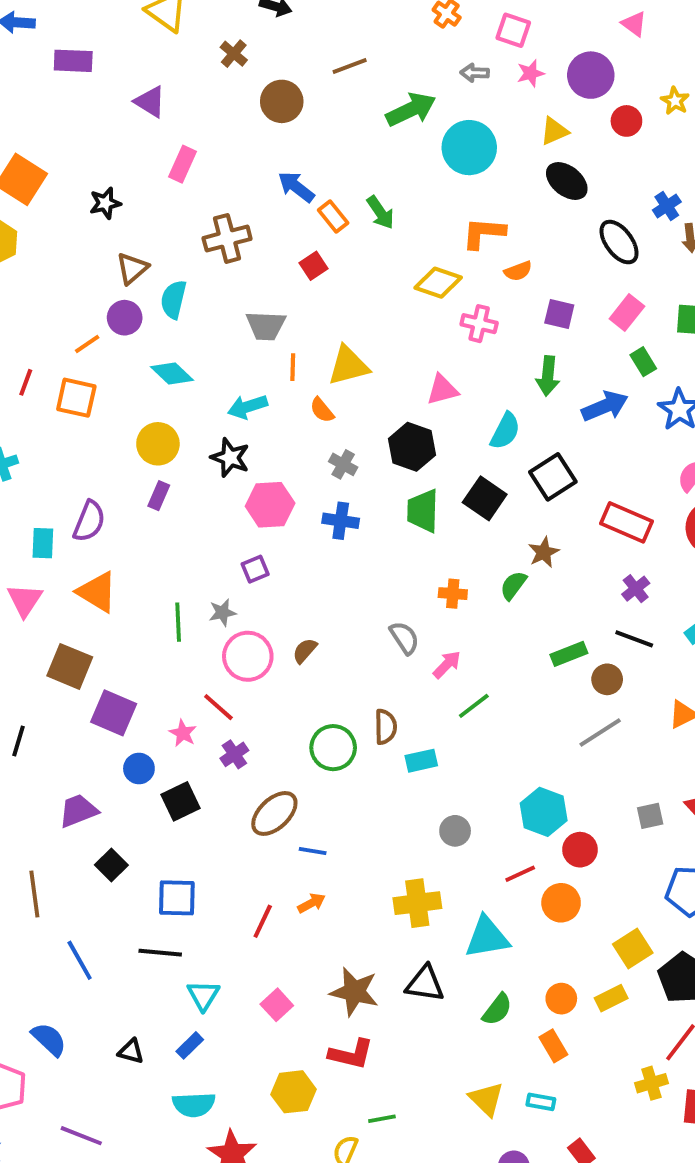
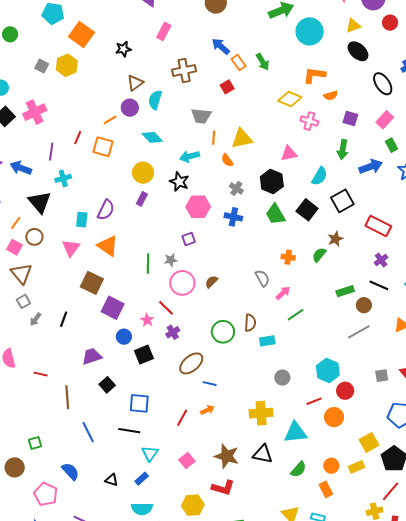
green trapezoid: (423, 511) -> (275, 214), turned -35

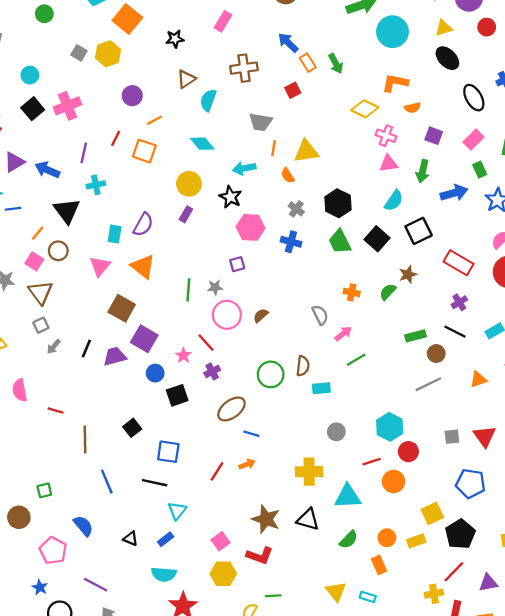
purple circle: (130, 108) -> (132, 96), moved
pink triangle: (289, 153) -> (388, 164), moved
purple trapezoid: (92, 356) -> (115, 356), moved
pink square: (187, 461) -> (220, 541), moved

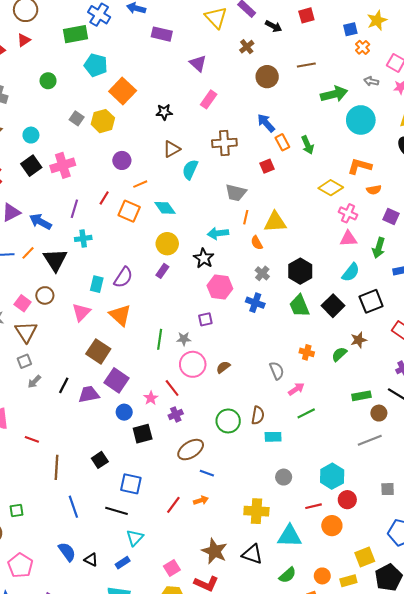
cyan diamond: (202, 144) -> (165, 208), moved
orange line: (38, 233) -> (28, 253), moved
blue semicircle: (83, 526) -> (67, 552), moved

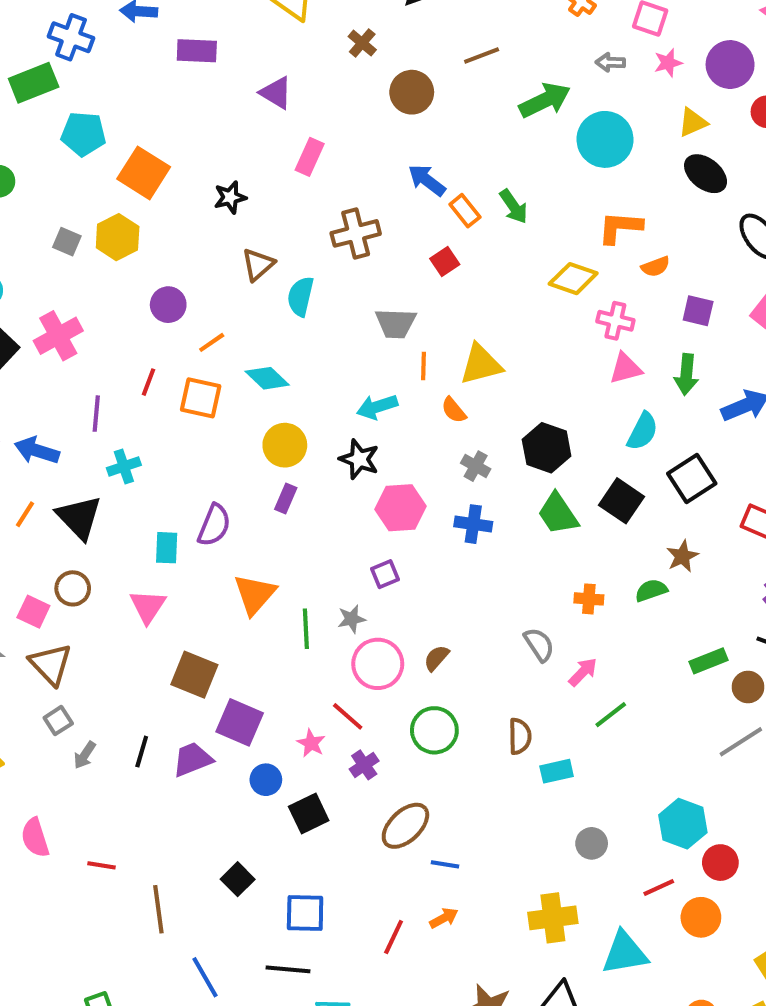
orange triangle: (120, 315) -> (255, 594), moved, turned 40
green semicircle: (339, 354) -> (651, 590), turned 35
green circle: (228, 421) -> (434, 730), moved

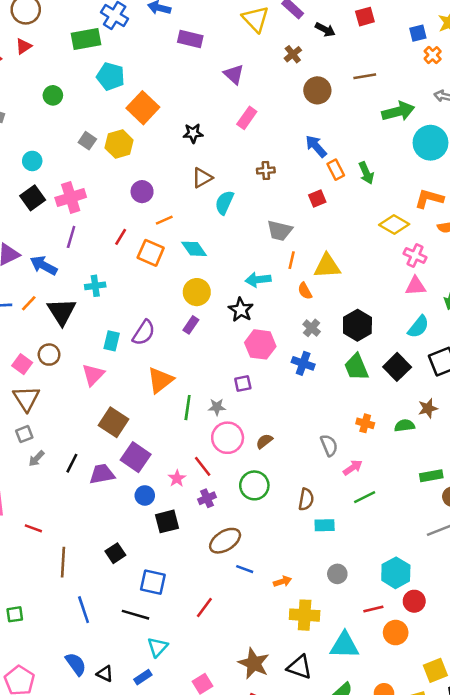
brown cross: (356, 233) -> (266, 170), size x0.6
purple line: (96, 414) -> (71, 237), moved
orange arrow: (444, 918) -> (282, 581), moved

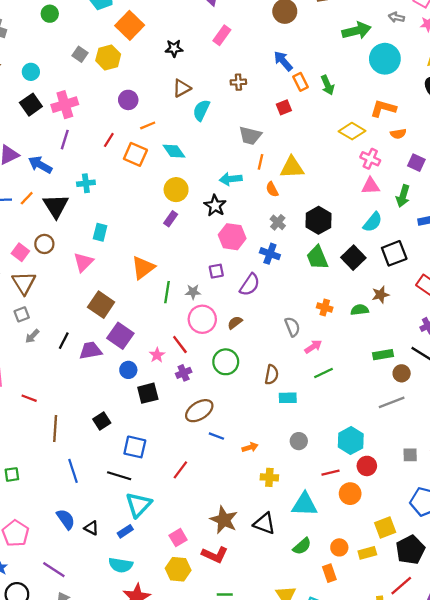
purple semicircle: (144, 333) -> (250, 285), moved
yellow cross: (305, 615) -> (269, 477), size x0.7
cyan triangle: (158, 647) -> (139, 505), size x1.4

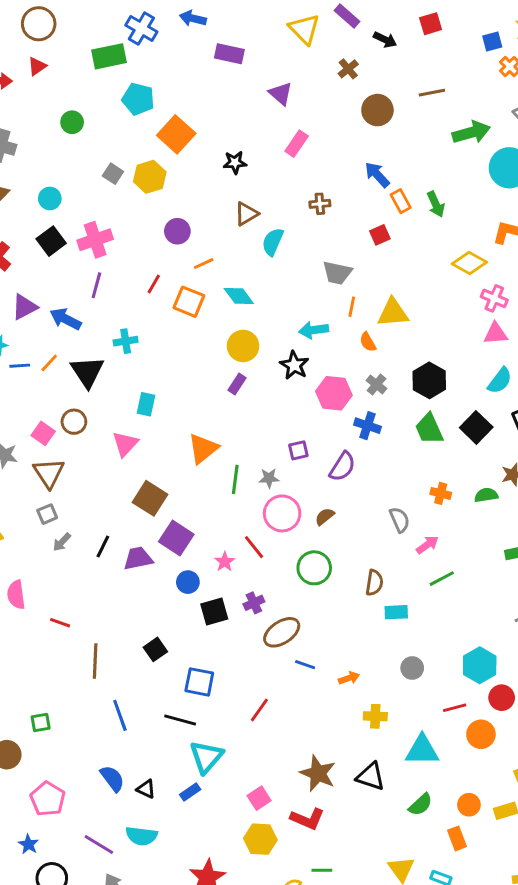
pink hexagon: (232, 237) -> (334, 393), moved
purple cross: (184, 373) -> (254, 603), moved
cyan semicircle: (121, 565) -> (142, 836), moved

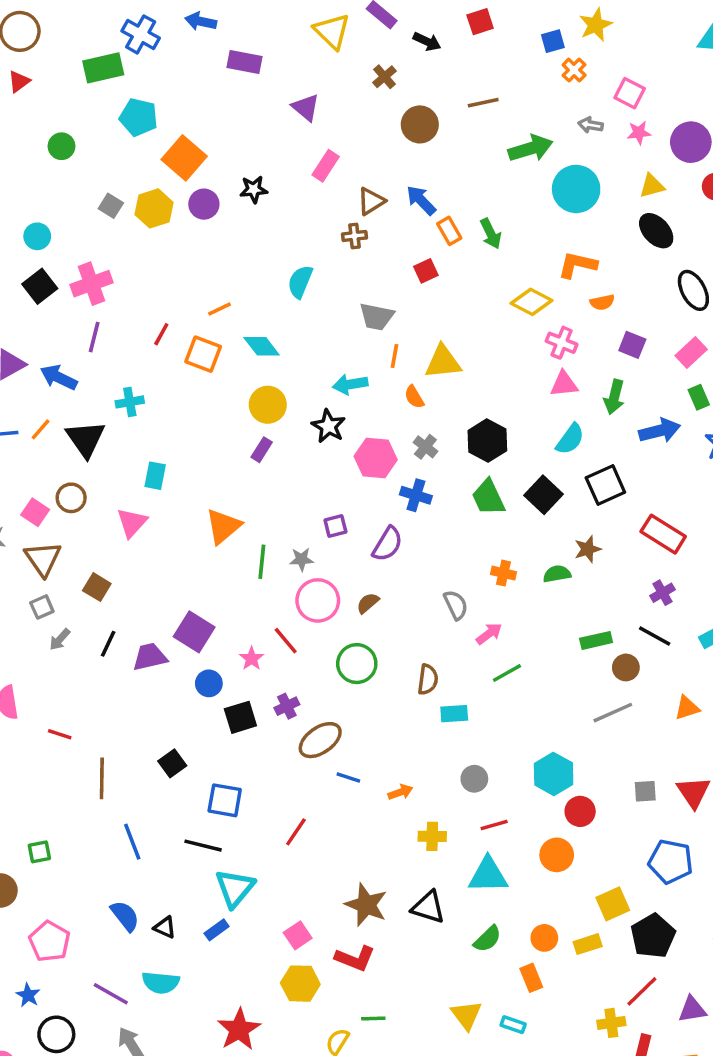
brown triangle: (246, 214) -> (371, 201), moved
purple circle: (177, 231) -> (204, 204), moved
brown square: (150, 498) -> (97, 587), moved, size x0.7
red line: (455, 708) -> (494, 825), moved

